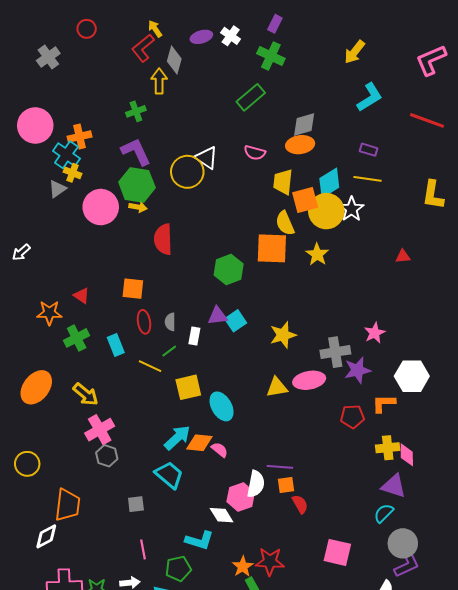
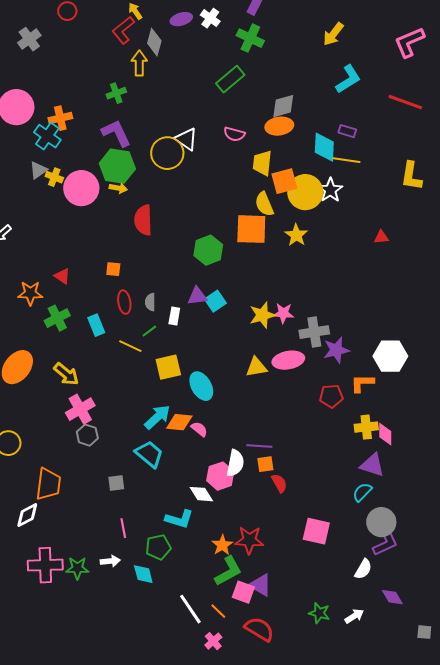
yellow cross: (73, 173) -> (54, 177), moved
cyan diamond: (329, 183) -> (324, 147), moved, turned -56
orange square: (133, 289) -> (113, 269), size x0.7
pink star: (375, 333) -> (283, 313), moved, turned 30

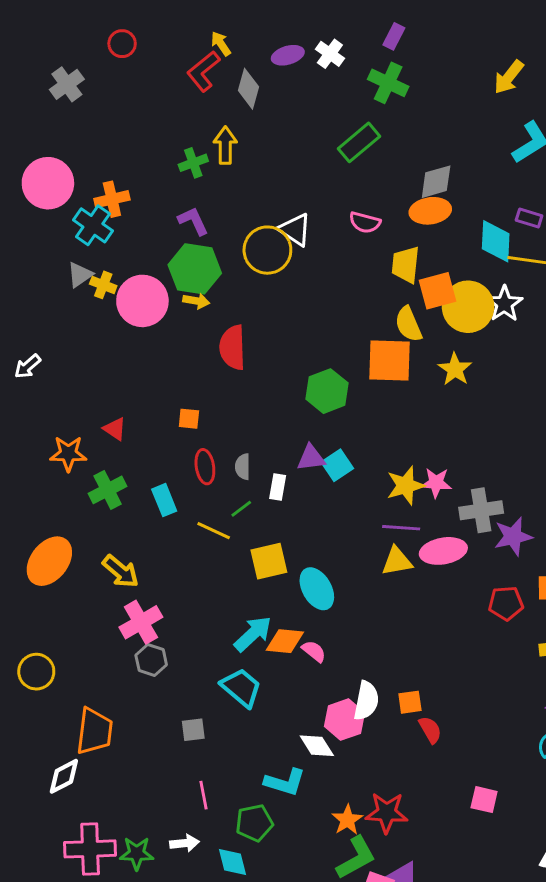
yellow arrow: (139, 63) -> (225, 145), moved
purple L-shape: (116, 133) -> (193, 221), size x0.7
purple line: (259, 446) -> (401, 528), moved
pink square: (316, 531) -> (484, 800), size x0.7

